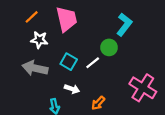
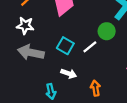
white star: (39, 40) -> (25, 26), moved
orange arrow: (98, 103) -> (95, 88), turned 128

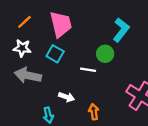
cyan square: (65, 46) -> (55, 54), moved
white line: (90, 47) -> (88, 70), turned 48

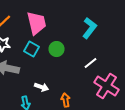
green circle: (105, 54) -> (57, 49), moved
white line: (88, 70) -> (91, 63), moved, turned -48

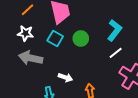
cyan L-shape: (90, 28) -> (115, 30), moved

